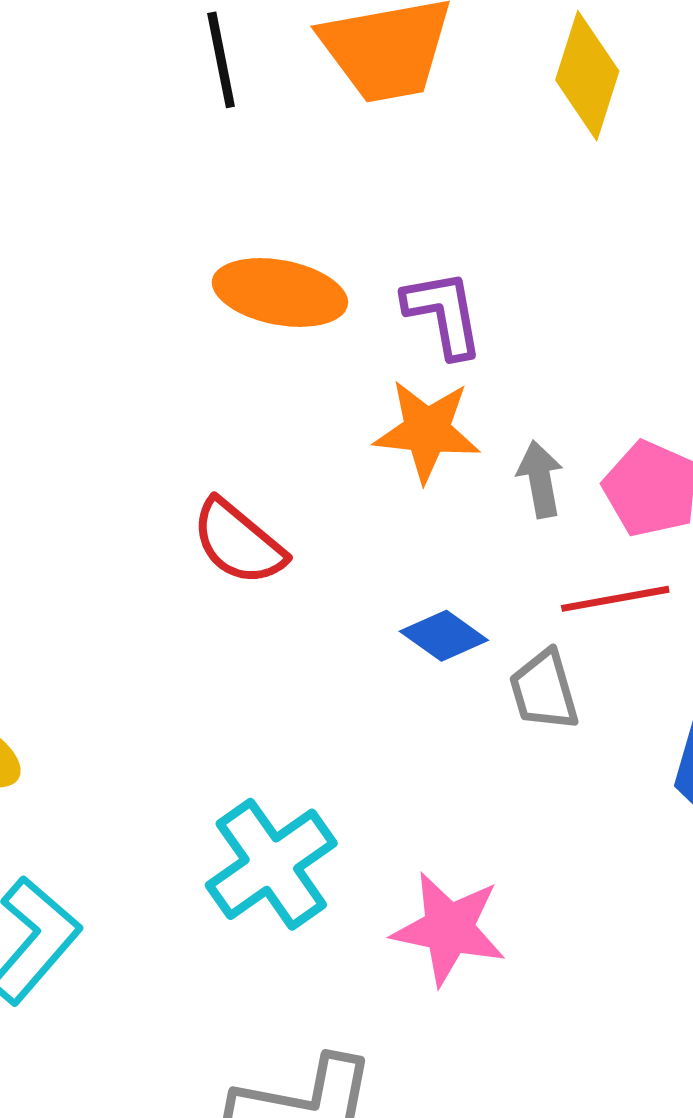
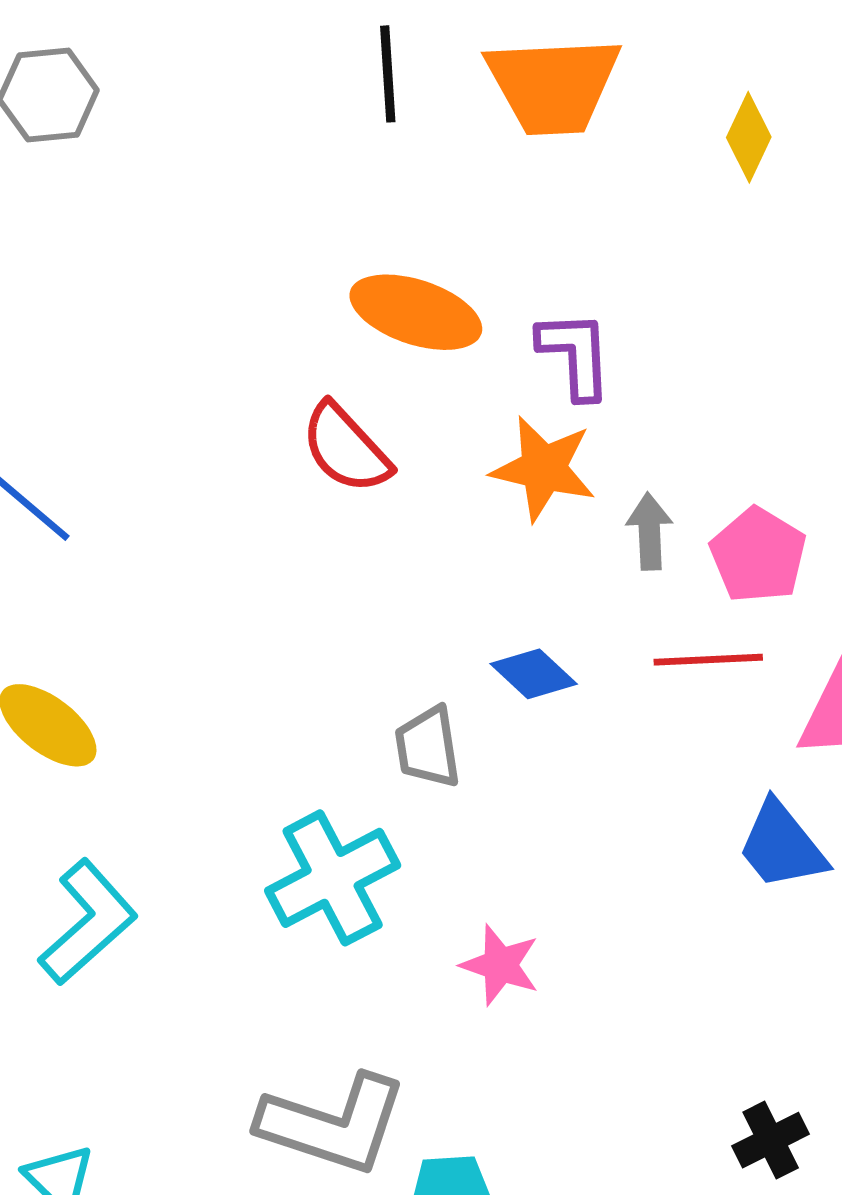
yellow diamond: (587, 76) -> (749, 137), size x0.7
red semicircle: (238, 542) -> (346, 448), moved
gray trapezoid: (544, 690) -> (428, 747), moved
pink star: (449, 929) -> (500, 965), size x0.7

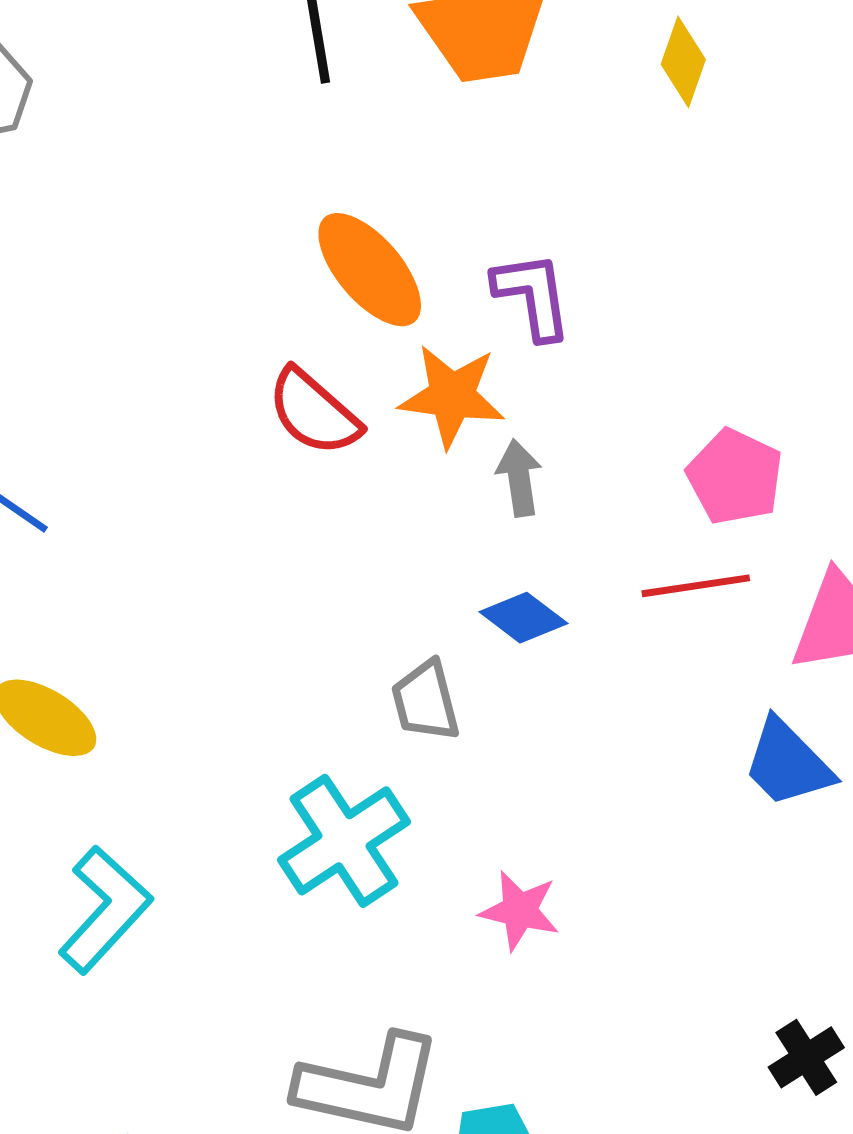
orange ellipse: (416, 312) -> (370, 270), turned 37
orange star: (544, 468) -> (452, 396), moved
gray arrow: (649, 531) -> (519, 478), moved

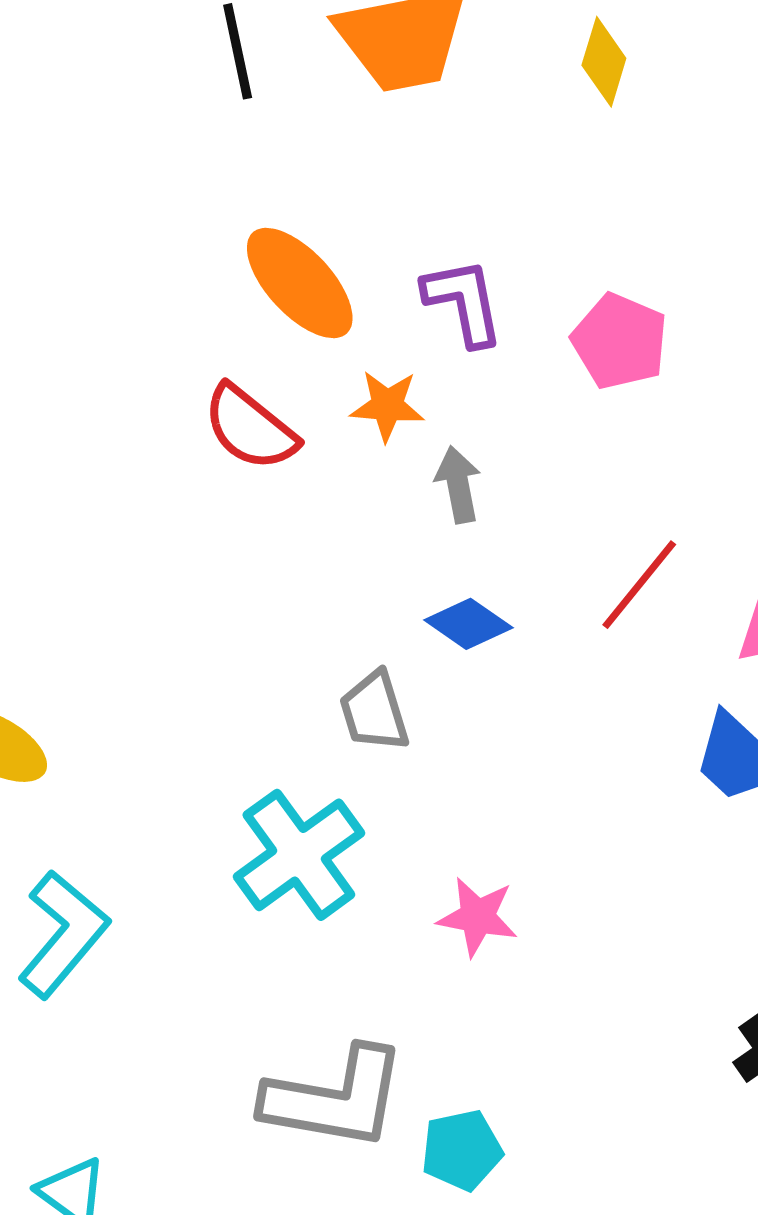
orange star: (452, 396) -> (387, 406), size x0.7
pink pentagon: (735, 477) -> (620, 341), moved
red line: (696, 586) -> (639, 585), turned -40

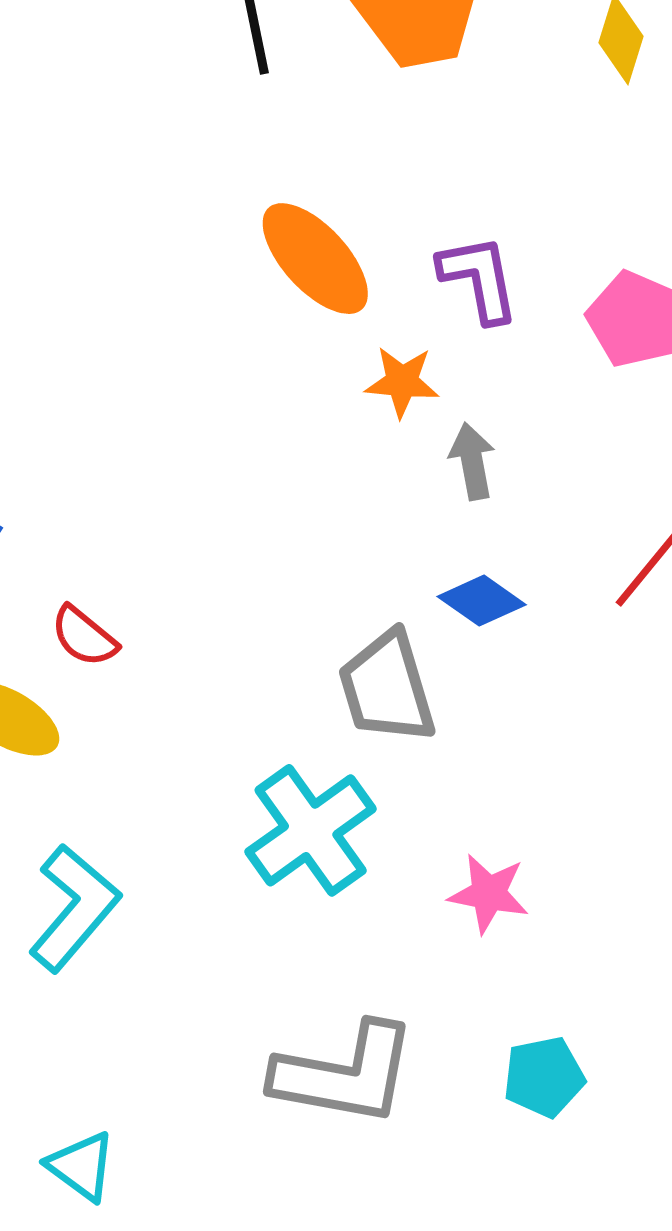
red semicircle: (250, 428) -> (84, 636), moved, size x0.7
gray trapezoid: (374, 712) -> (387, 688), size x1.4
cyan pentagon: (462, 1150) -> (544, 1077), moved

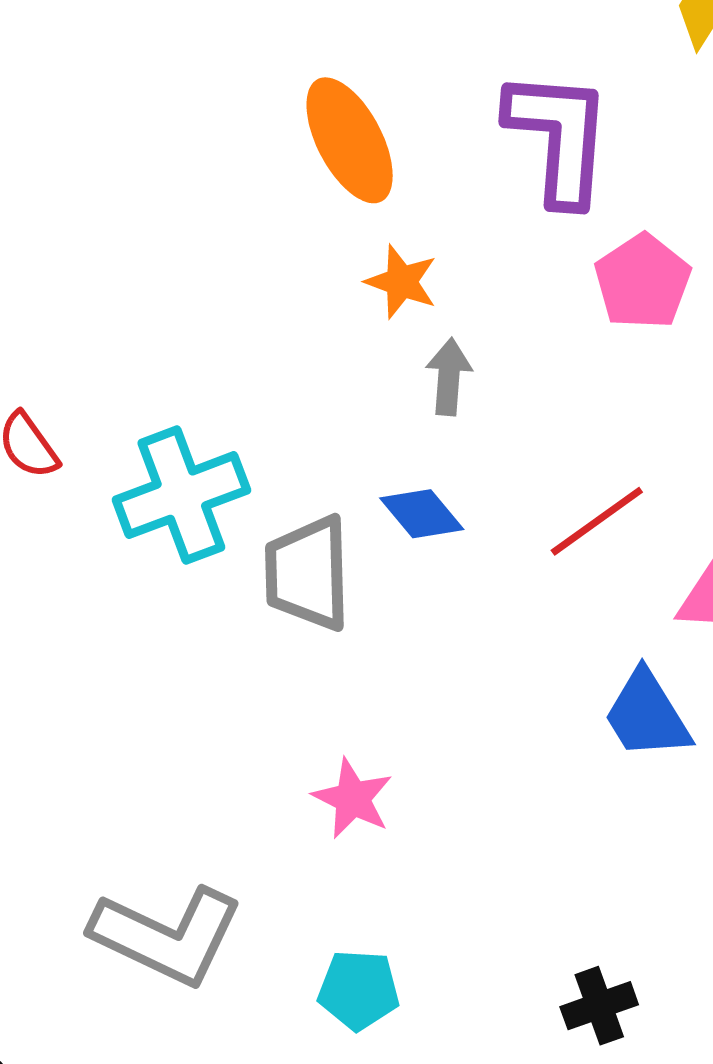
purple L-shape: (479, 279) -> (559, 137), moved, size x1.5
cyan cross: (311, 830) -> (181, 495), moved

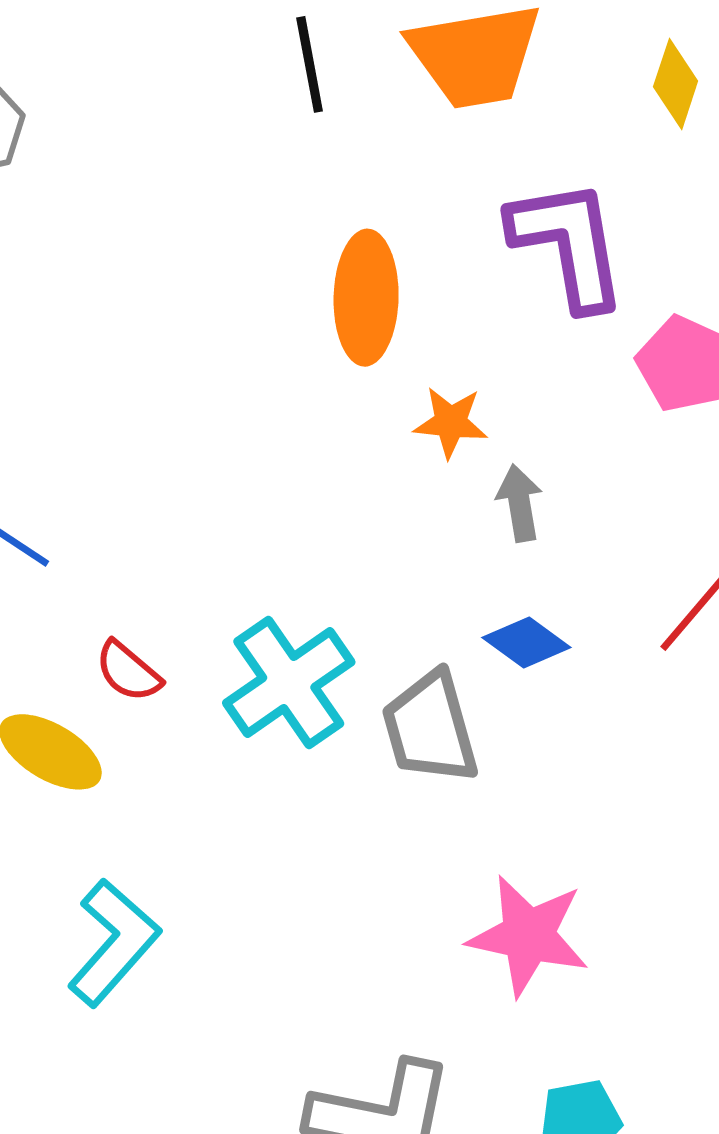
orange ellipse: (350, 140) -> (366, 298), turned 43
pink star: (353, 799) -> (528, 936), size x1.5

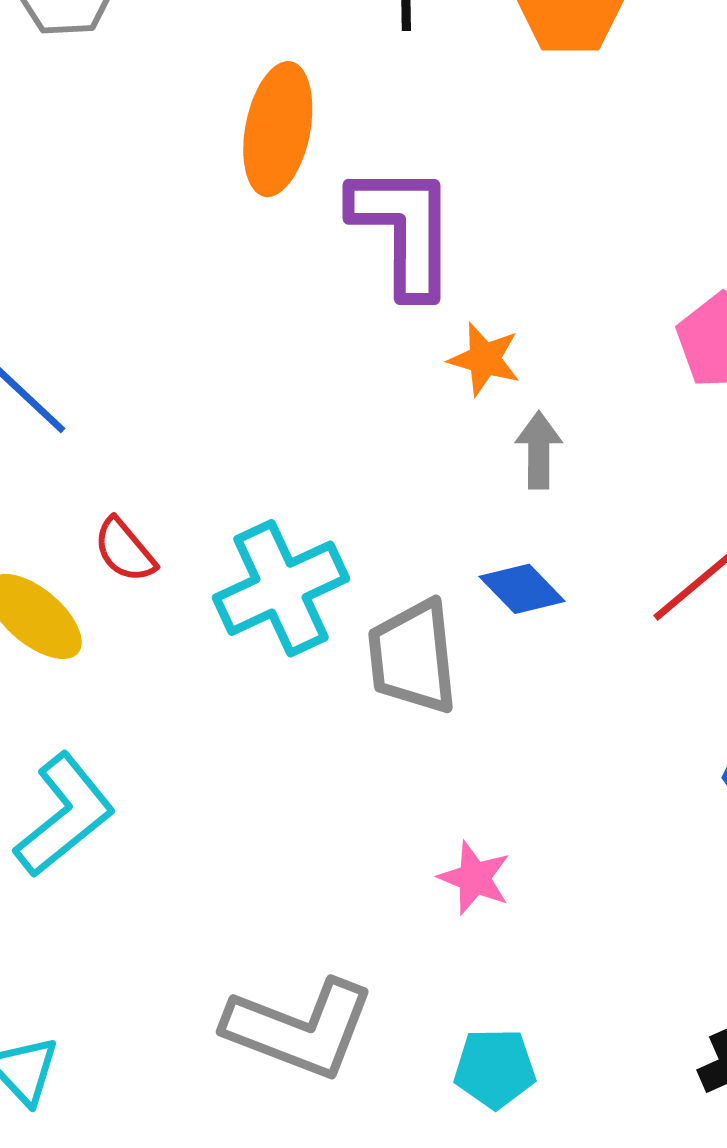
purple L-shape: (568, 244) -> (404, 230), moved
orange ellipse: (366, 298) -> (278, 129), moved
pink star: (528, 936) -> (474, 878), size x0.6

